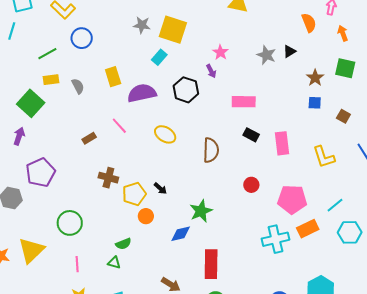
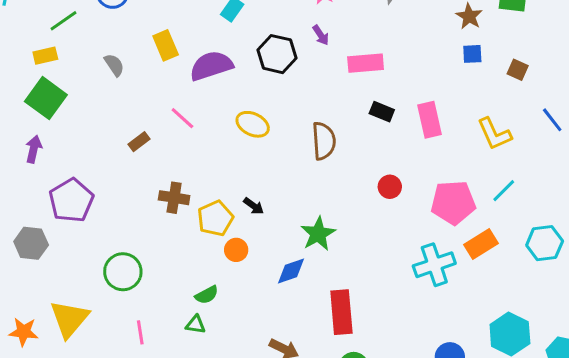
purple arrow: (211, 71) -> (321, 35), moved
yellow rectangle: (51, 80) -> (45, 56), moved
cyan line: (335, 205) -> (504, 191), moved

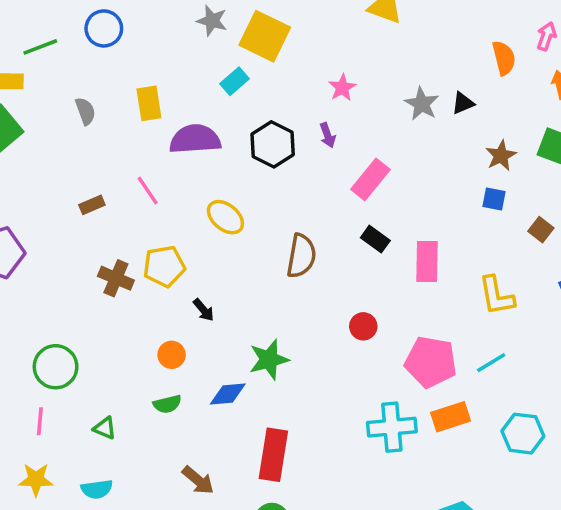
pink rectangle: (366, 63) -> (370, 179), turned -60
yellow pentagon: (215, 218) -> (164, 266), moved
green circle: (123, 272) -> (56, 367), moved
green semicircle: (207, 295) -> (167, 404), moved

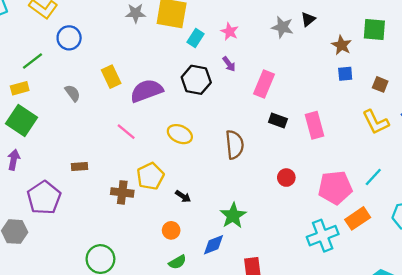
cyan rectangle: (234, 81) -> (196, 38), moved
brown rectangle: (92, 205) -> (79, 167), moved, turned 35
yellow L-shape: (496, 296) -> (376, 122), moved

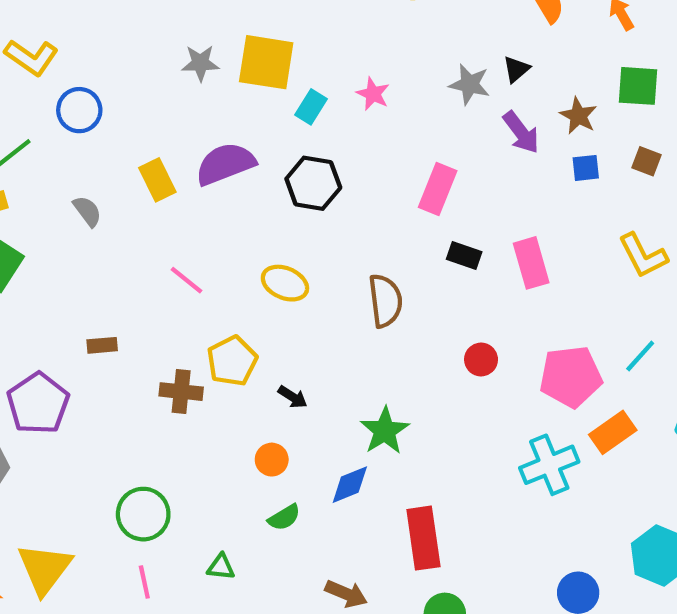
purple arrow: (229, 64) -> (521, 132), moved, size x1.5
brown square: (380, 84) -> (647, 161), moved
purple semicircle: (147, 91) -> (225, 164), moved

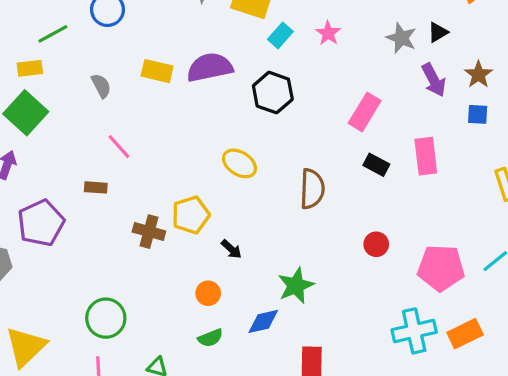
yellow rectangle: (157, 180) -> (157, 71), turned -60
pink rectangle: (531, 263) -> (426, 156), moved
pink line: (187, 280) -> (119, 147), moved
orange rectangle: (613, 432) -> (465, 334), moved

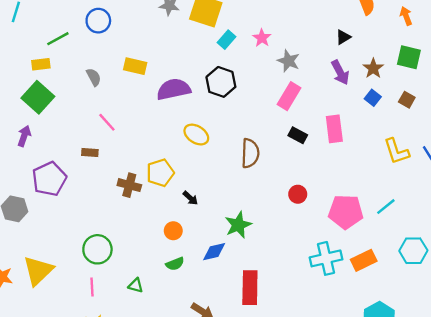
gray star: (401, 38) -> (289, 61), moved
purple semicircle: (210, 67) -> (174, 89), moved
blue square: (478, 114) -> (373, 98), turned 35

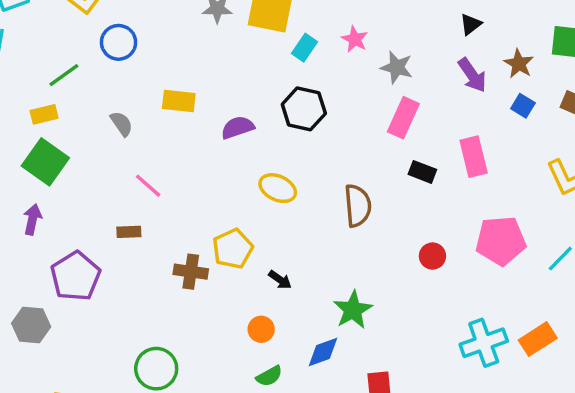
purple semicircle: (174, 89) -> (238, 127), size x0.7
pink pentagon: (346, 212) -> (501, 241), moved

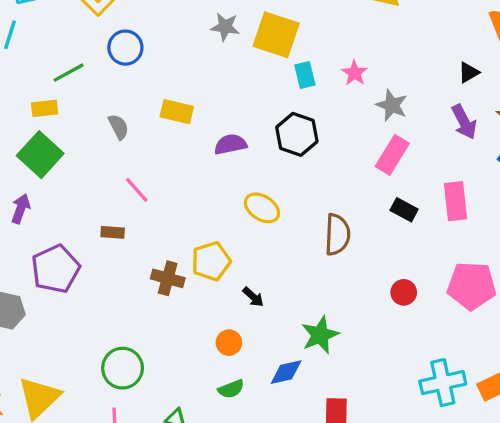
cyan rectangle: (304, 48) -> (305, 75), turned -55

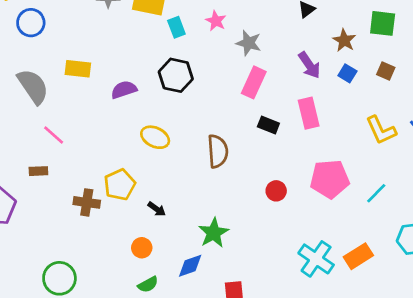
purple arrow: (464, 122) -> (309, 65), moved
gray semicircle: (119, 127) -> (33, 86), size x1.8
cyan cross: (443, 383) -> (316, 259), turned -36

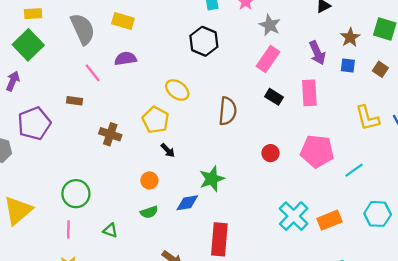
blue square: (347, 73) -> (348, 66), turned -35
purple semicircle: (124, 90) -> (126, 59), moved
yellow pentagon: (120, 185) -> (156, 120), moved, turned -30

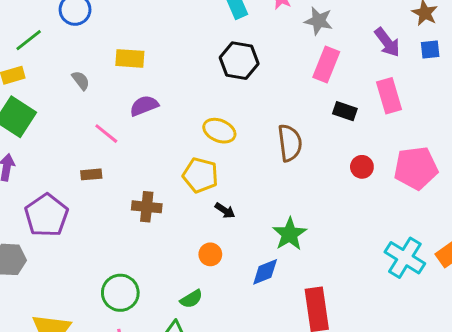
gray semicircle: (83, 29) -> (81, 80), size x0.5
red circle: (271, 153) -> (362, 167), moved
green semicircle: (149, 212) -> (191, 299), moved

